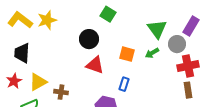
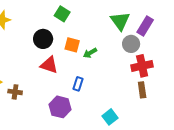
green triangle: (157, 29) -> (120, 21), moved
green arrow: (152, 53) -> (90, 53), moved
orange square: (127, 54) -> (72, 45), moved

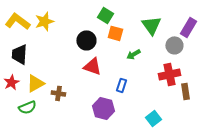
green triangle: (120, 21) -> (151, 25), moved
orange square: (72, 45) -> (115, 33), moved
red cross: (142, 66) -> (169, 74), moved

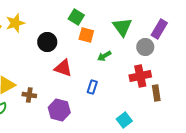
black circle: (86, 40) -> (47, 42), moved
purple hexagon: (103, 108) -> (59, 110), moved

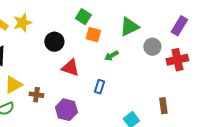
green triangle: (122, 27) -> (129, 27), turned 40
purple rectangle: (159, 29) -> (179, 26), moved
red cross: (140, 76) -> (177, 60), moved
brown rectangle: (156, 93) -> (163, 106), moved

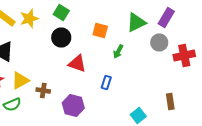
green square: (83, 17) -> (61, 12), moved
purple rectangle: (179, 26) -> (166, 18), moved
green arrow: (111, 56) -> (118, 52), turned -32

